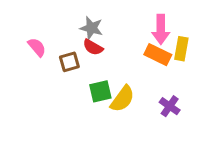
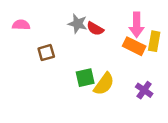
pink semicircle: (37, 47) -> (21, 25), moved, turned -48
red semicircle: (93, 47) -> (95, 29), moved
brown square: (69, 62) -> (46, 53), moved

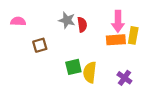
red semicircle: (95, 29) -> (82, 25), turned -128
orange rectangle: (134, 46) -> (116, 40), turned -30
yellow semicircle: (104, 84) -> (90, 72), turned 150

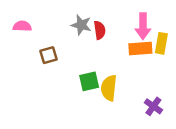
purple cross: (124, 78) -> (153, 106), moved

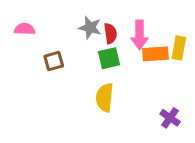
pink arrow: (143, 26) -> (140, 35), moved
green square: (89, 81) -> (109, 58), moved
yellow semicircle: (109, 88) -> (105, 97), moved

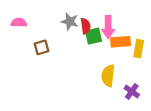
yellow rectangle: (179, 48) -> (139, 49), moved
green square: (109, 58) -> (93, 36), moved
yellow semicircle: (105, 97) -> (108, 76), moved

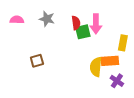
gray star: (70, 21) -> (47, 19), moved
orange rectangle: (121, 42) -> (110, 61), moved
brown square: (41, 47) -> (37, 61), moved

